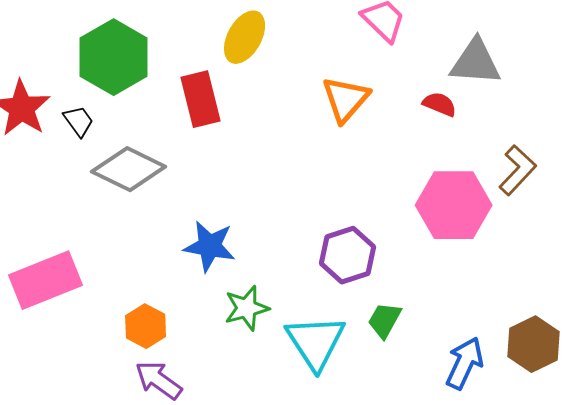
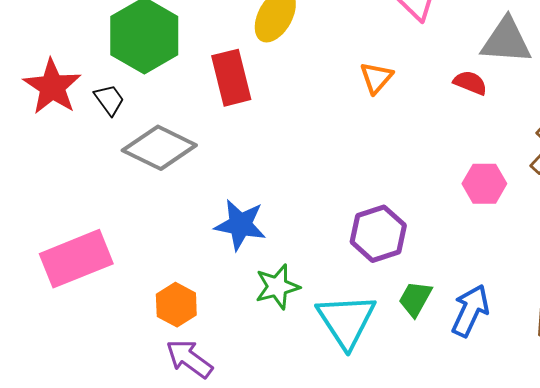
orange triangle: (346, 99) -> (376, 78), size x0.7
pink hexagon: (454, 205) -> (484, 184), size x0.6
blue arrow: (465, 363) -> (470, 311), moved

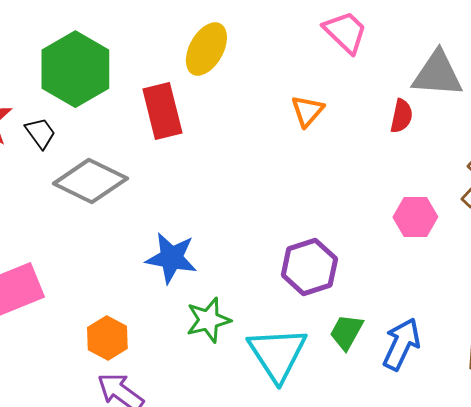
red semicircle: (470, 83) -> (401, 116), turned 80

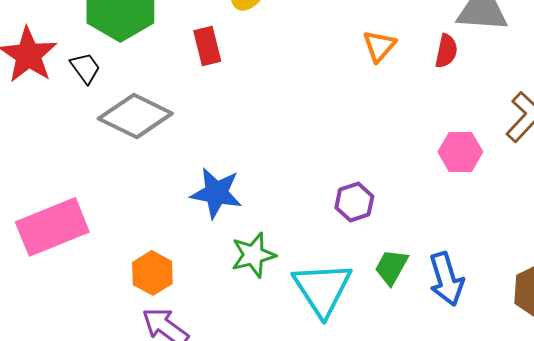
red rectangle: (162, 111) -> (207, 46), size x0.7
orange triangle: (307, 111) -> (379, 46), moved
purple hexagon: (309, 267) -> (354, 202), size x0.7
blue arrow: (401, 344) -> (446, 279), turned 138

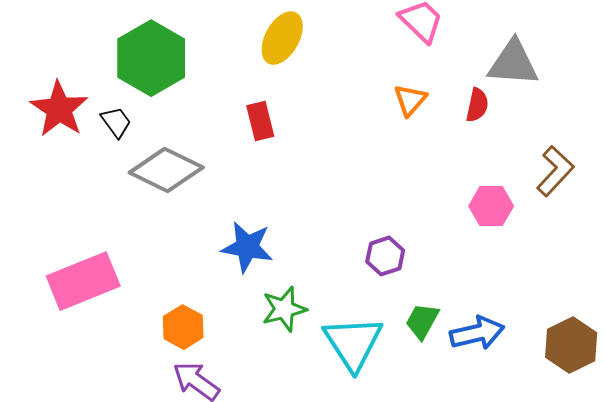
red rectangle: (207, 46) -> (260, 121), moved
blue arrow: (446, 279) -> (477, 333), turned -86

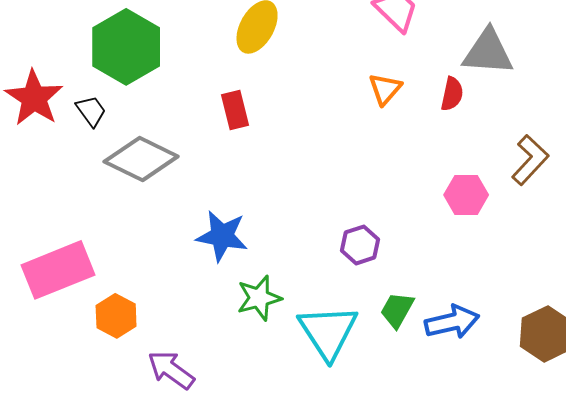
orange hexagon: (183, 327) -> (116, 316), moved

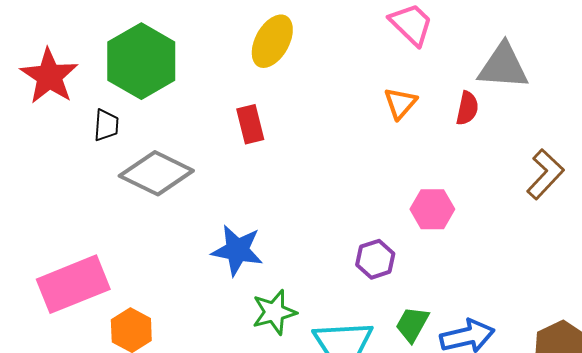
red star: (34, 98) -> (49, 76), moved
black trapezoid: (91, 111) -> (106, 125), turned 40
pink hexagon: (466, 195) -> (432, 209), moved

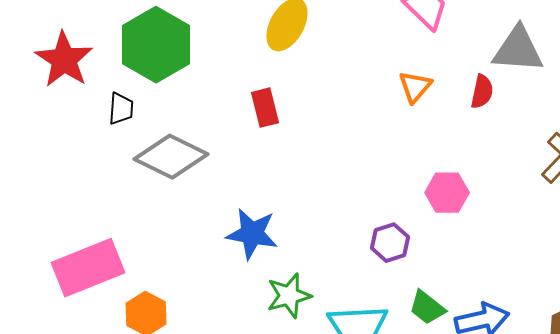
green trapezoid: (412, 324) -> (427, 308), turned -81

